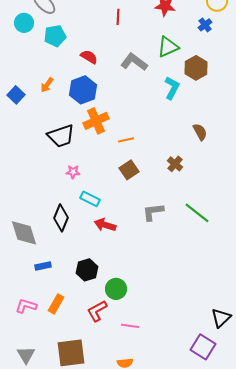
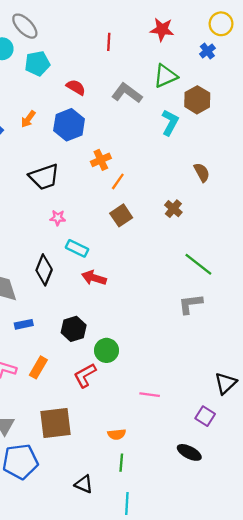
orange cross: (96, 121) -> (101, 160), moved, size x0.7
orange line: (126, 140) -> (118, 181), turned -42
gray L-shape: (153, 212) -> (190, 304), moved
pink line: (130, 326) -> (150, 395), moved
purple square: (203, 347) -> (205, 416), size x0.7

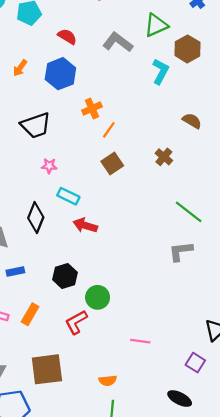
brown semicircle: (202, 172) -> (192, 121), turned -30

